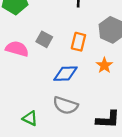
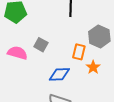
orange rectangle: (78, 42) -> (79, 52), moved

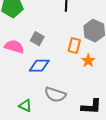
blue diamond: (59, 74) -> (39, 66), moved

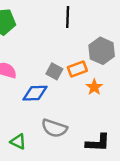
gray square: (37, 39) -> (54, 71), moved
orange rectangle: (74, 46) -> (77, 69), turned 56

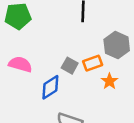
blue diamond: (35, 93) -> (50, 87), turned -30

